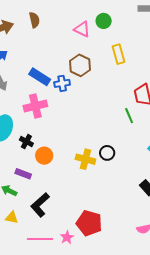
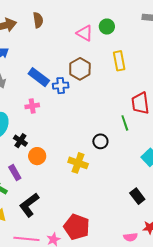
pink cross: (35, 106) -> (32, 106), size x0.6
black circle: (107, 153) -> (100, 141), moved
purple rectangle: (23, 174) -> (15, 173), turned 35

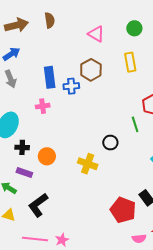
green circle: (107, 27) -> (134, 28), moved
blue rectangle: (39, 77) -> (50, 77), turned 45
black cross: (20, 141) -> (22, 147), moved, turned -32
purple rectangle: (15, 173) -> (24, 173), turned -42
red pentagon: (77, 227) -> (123, 210), moved

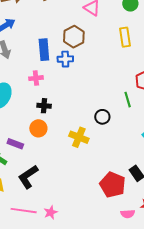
brown hexagon: (91, 70) -> (74, 37), moved
black cross: (22, 147) -> (44, 106), moved

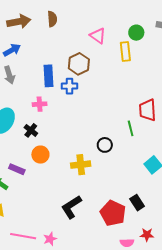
yellow rectangle: (125, 37) -> (125, 52), moved
black cross: (44, 106) -> (31, 130), moved, turned 32
yellow cross: (79, 137) -> (81, 165), turned -30
black L-shape: (28, 177) -> (71, 207), moved

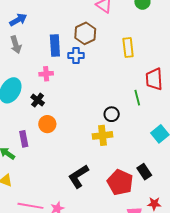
yellow rectangle: (125, 52) -> (128, 47), moved
yellow cross: (81, 165) -> (102, 135), moved
purple rectangle: (17, 169) -> (24, 139), turned 56

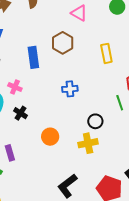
blue cross: (76, 56) -> (70, 89), moved
pink cross: (46, 74) -> (15, 87), moved, turned 32
orange circle: (47, 124) -> (50, 137), moved

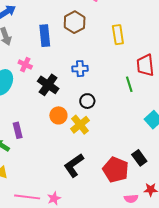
black cross: (21, 113) -> (48, 85), moved, size x1.5
black circle: (95, 121) -> (87, 101), moved
yellow cross: (88, 143) -> (80, 125), moved, turned -30

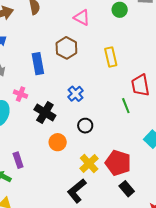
blue cross: (80, 69) -> (76, 94), turned -35
yellow cross: (80, 125) -> (89, 163), moved
black rectangle: (139, 158) -> (127, 189), moved
red pentagon: (116, 170) -> (118, 163), moved

